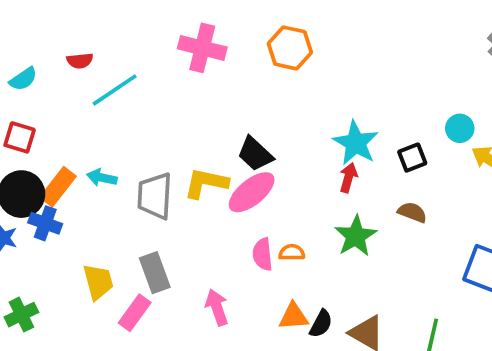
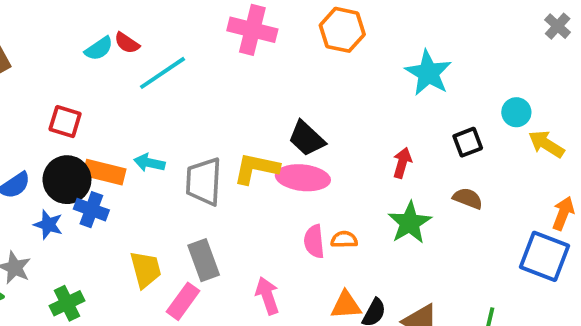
red semicircle: (80, 61) -> (127, 43), turned 40
cyan semicircle: (23, 79) -> (99, 49), moved
cyan star: (356, 143) -> (428, 73), moved
orange rectangle: (58, 187) -> (104, 172), turned 66
pink ellipse: (252, 192) -> (303, 178), turned 45

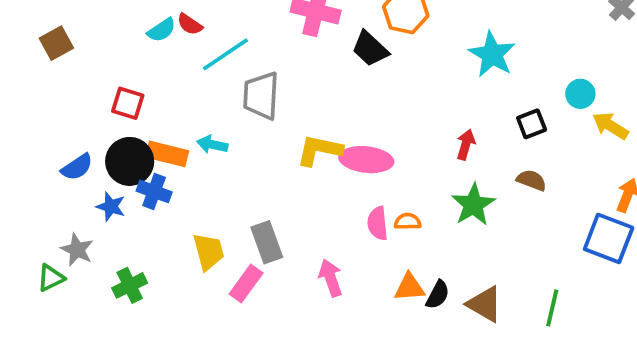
black trapezoid: (307, 138) -> (370, 49), moved
gray trapezoid: (204, 181) -> (261, 96), moved

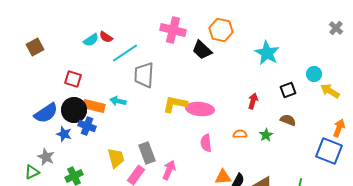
blue semicircle: (77, 167) -> (46, 113), size x1.4
green star: (473, 205) -> (266, 135), moved, size x0.6
orange semicircle: (408, 222) -> (240, 134), moved
pink arrow: (331, 278) -> (169, 170), moved, turned 42

